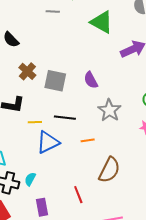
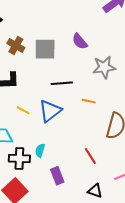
gray star: (109, 110) -> (104, 67), turned -30
yellow line: (35, 122) -> (23, 110), moved, turned 40
orange line: (88, 140) -> (89, 101), turned 32

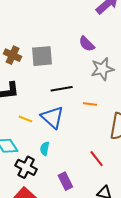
purple semicircle: (80, 41) -> (87, 44), moved
blue triangle: (50, 111) -> (52, 117), turned -35
cyan semicircle: (40, 150) -> (45, 149), moved
black cross: (19, 158) -> (26, 167), turned 30

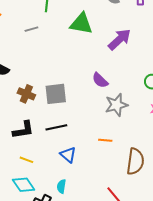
black line: (62, 89) -> (56, 127), moved
blue triangle: (52, 117) -> (68, 155), size x0.7
yellow line: (25, 119) -> (26, 160), moved

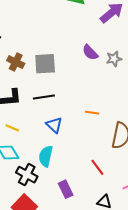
gray star: (116, 105) -> (114, 59), moved, size x0.7
cyan semicircle: (61, 186) -> (46, 156), size x1.5

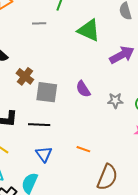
purple semicircle: (90, 52) -> (83, 89), moved
brown cross: (16, 62) -> (25, 76), moved

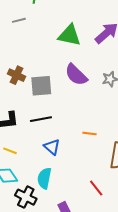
green triangle: (89, 30) -> (69, 35), moved
purple semicircle: (83, 89) -> (76, 75), size x1.4

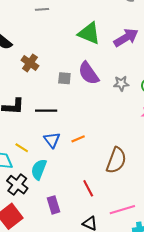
gray square: (41, 86) -> (64, 78), moved, size x0.6
orange line: (89, 133) -> (78, 139), moved, turned -40
yellow line: (10, 151) -> (22, 148), moved

